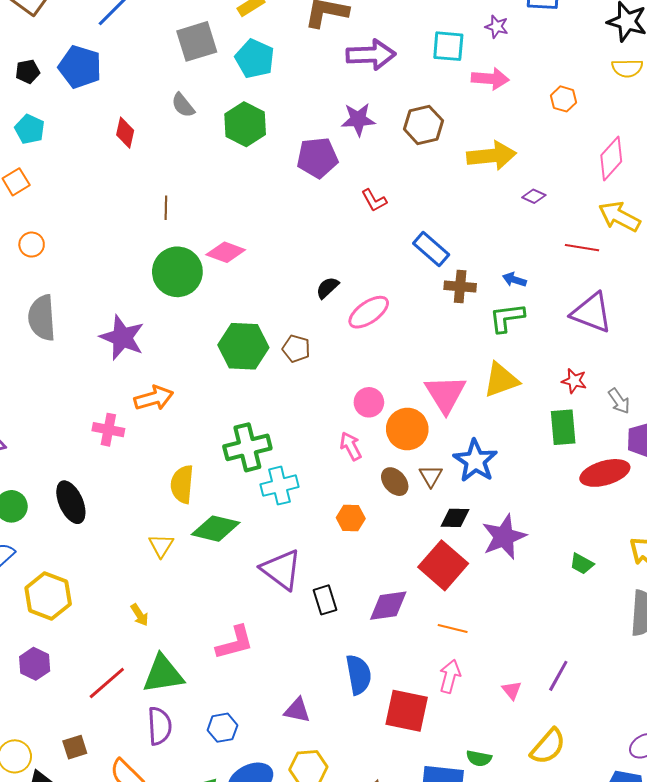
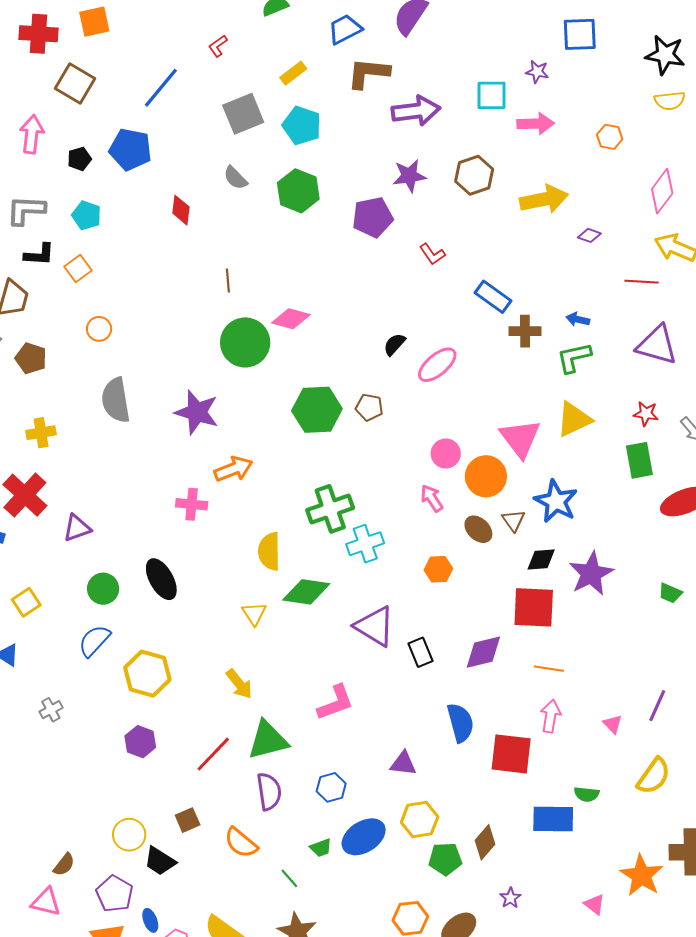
red square: (443, 565) -> (534, 607), turned -33
yellow arrow: (140, 615) -> (239, 684), size x1.4

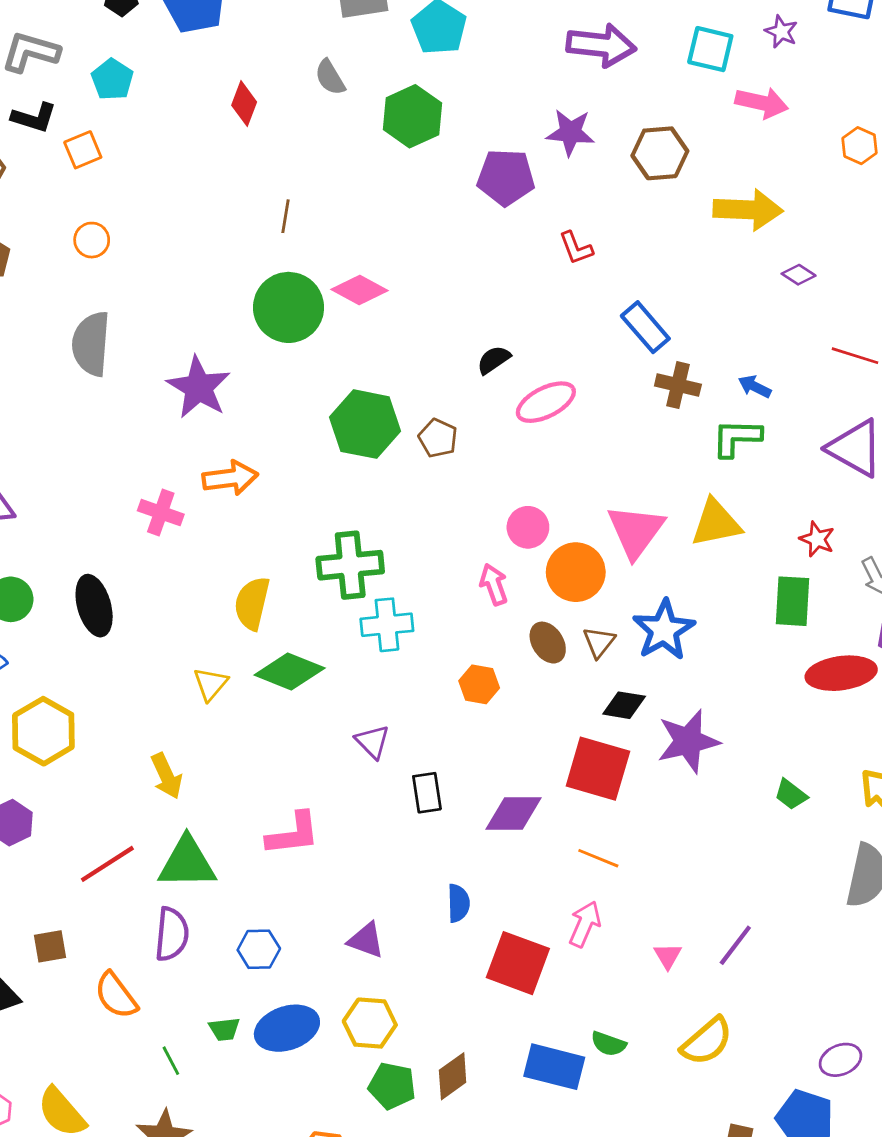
purple triangle: (375, 626) -> (372, 742), size x0.6
blue semicircle: (460, 723) -> (458, 903), size x0.7

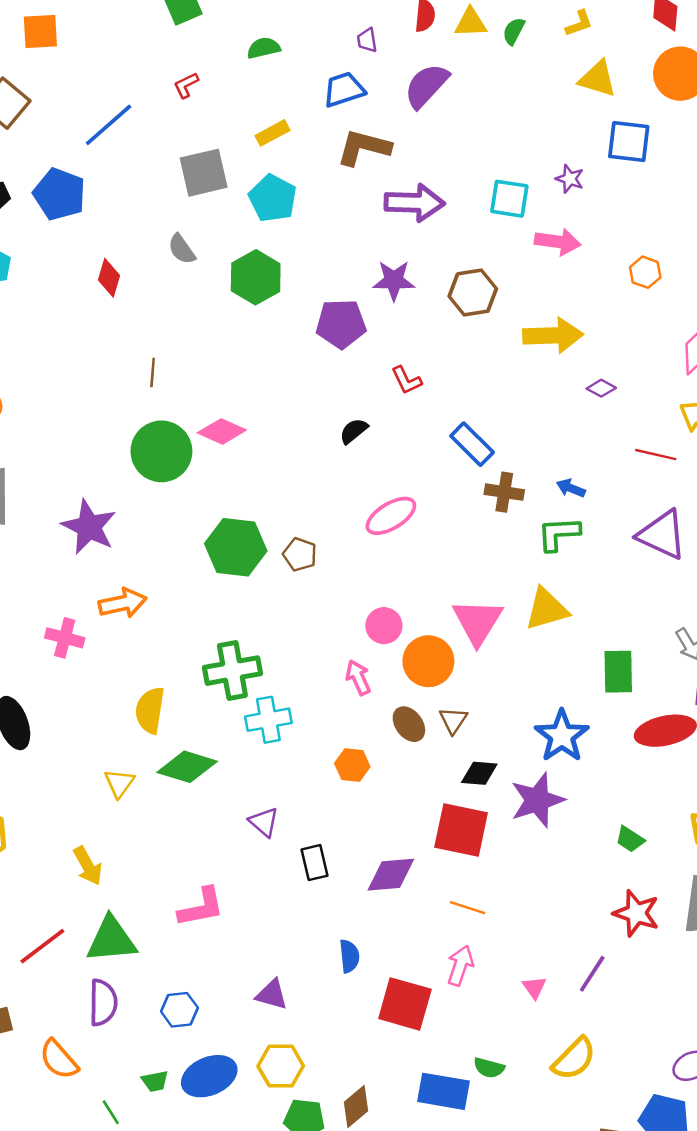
black semicircle: (494, 360) -> (354, 431), moved
red star: (817, 539) -> (636, 913), moved, size x1.5
blue star: (664, 630) -> (562, 736), moved

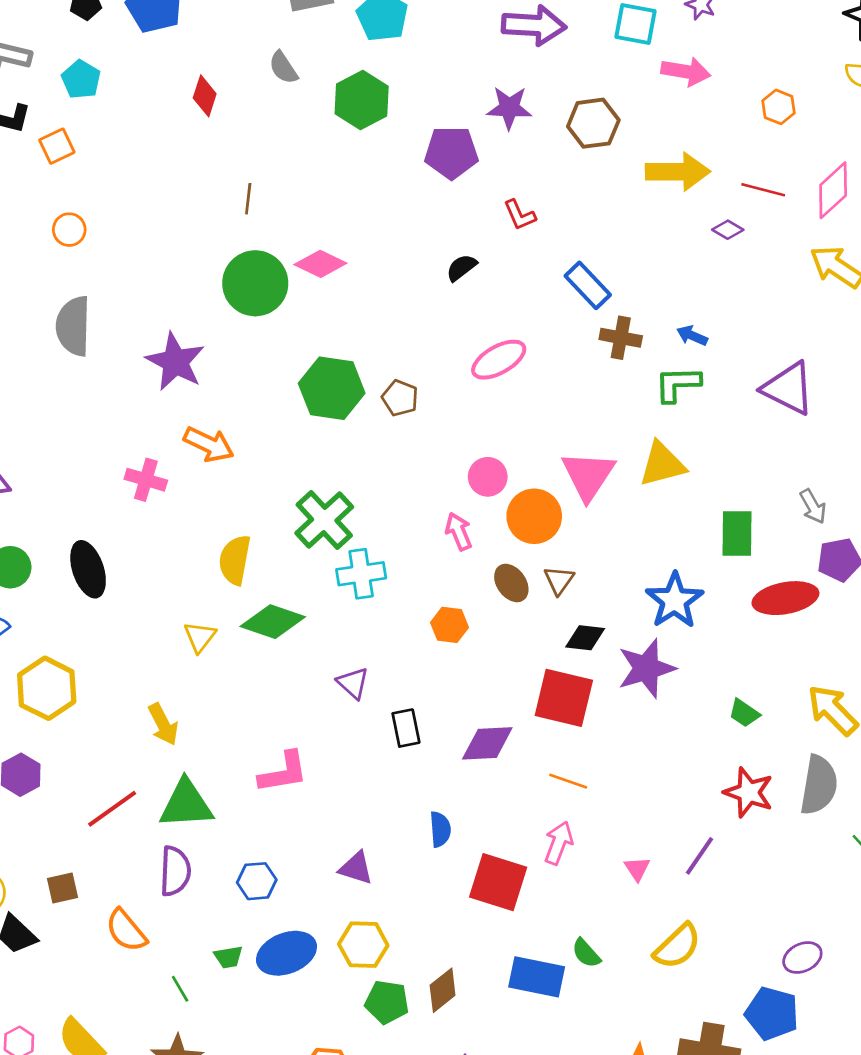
red line: (656, 455) -> (763, 190), moved
orange arrow: (123, 603) -> (209, 444), turned 36
green cross: (232, 671) -> (324, 520), turned -34
green semicircle: (489, 1068) -> (586, 953), turned 32

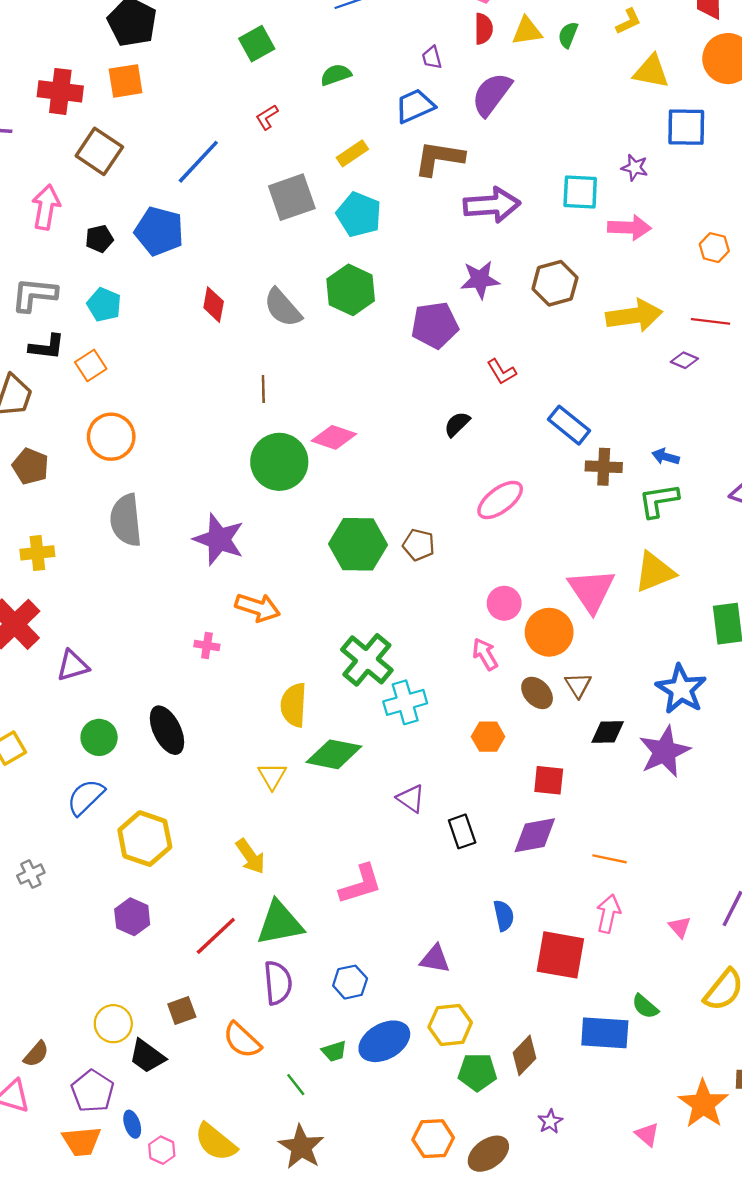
gray semicircle: (283, 68) -> (283, 308), moved, size x1.4
orange circle: (69, 230) -> (111, 437), size x1.6
pink cross: (146, 480) -> (207, 645), size x0.7
red square: (564, 698) -> (549, 780), moved, size x0.6

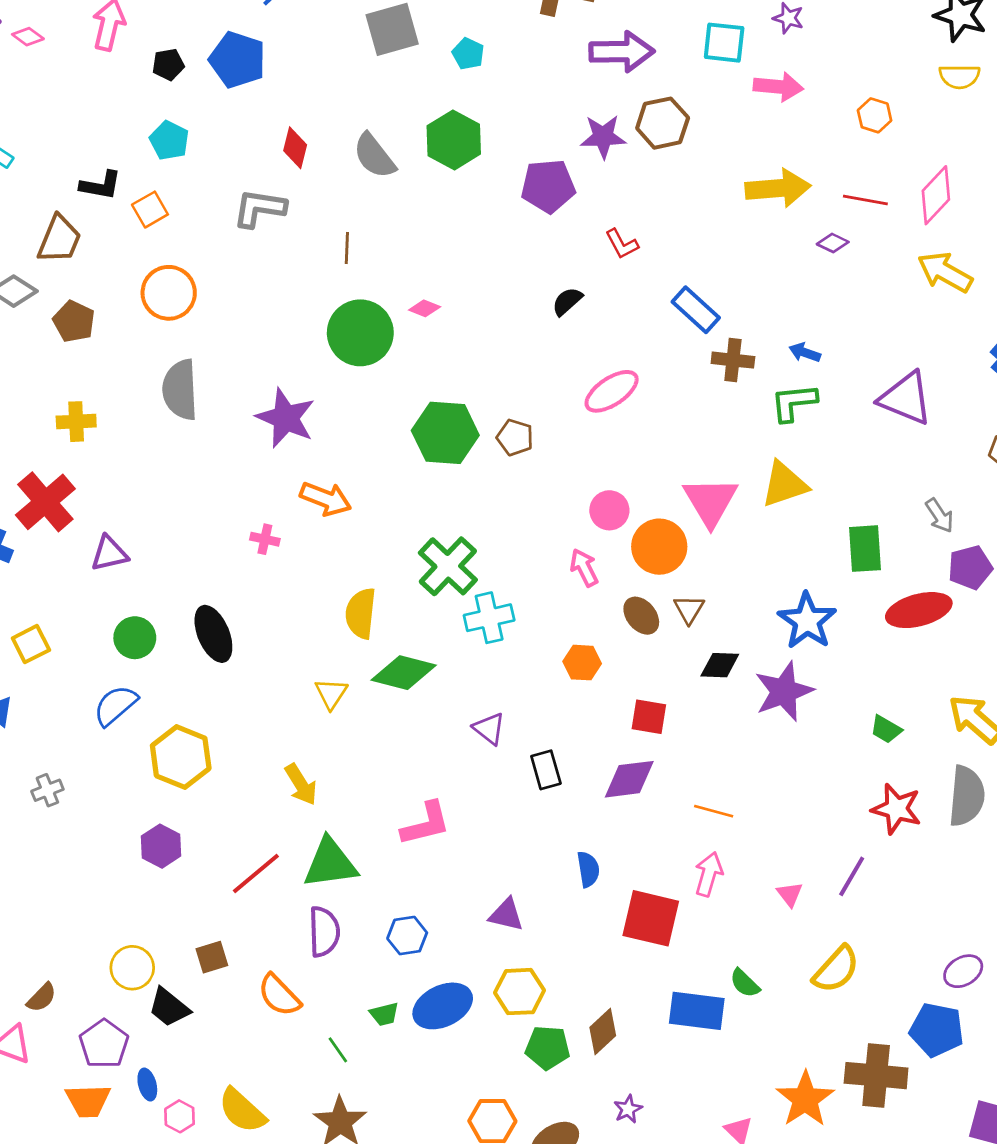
cyan pentagon: (359, 214) -> (468, 54), size x0.6
brown hexagon: (555, 283) -> (663, 123), moved
gray L-shape: (34, 295) -> (259, 208), moved
pink diamond: (334, 437) -> (425, 308), size x0.6

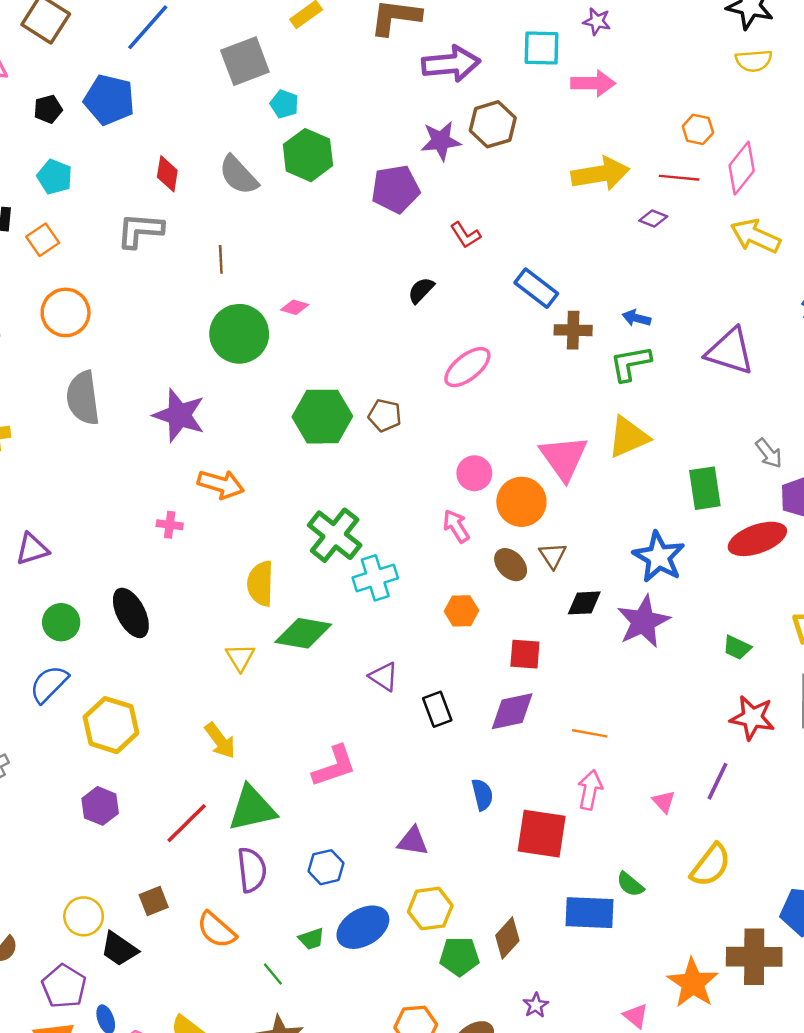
cyan pentagon: (468, 54) -> (284, 104), moved
orange hexagon: (875, 115) -> (698, 129), moved

